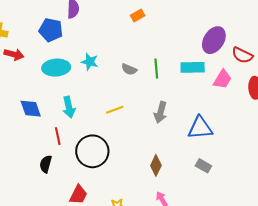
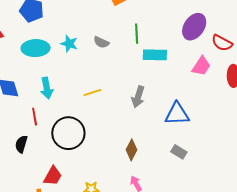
cyan rectangle: (193, 67) -> (155, 55), moved
green line: (156, 68) -> (137, 34), moved
gray semicircle: (129, 69) -> (101, 42), moved

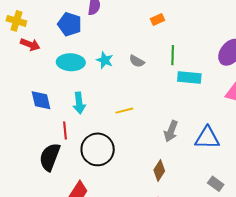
gray arrow: (138, 97) -> (171, 131), moved
black semicircle: (21, 144) -> (50, 157), size x1.6
gray rectangle: (179, 152) -> (216, 184), moved

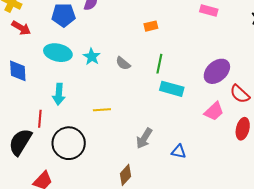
blue pentagon: (70, 24) -> (64, 15), turned -30
blue diamond: (41, 100) -> (18, 71), moved
blue triangle: (207, 138) -> (179, 152), size x0.6

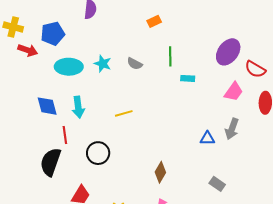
blue pentagon: (64, 15) -> (53, 34), moved
blue diamond: (18, 71) -> (47, 106), moved
cyan rectangle: (172, 89) -> (188, 78), size x0.6
gray arrow: (144, 138) -> (232, 129), moved
black circle: (69, 143) -> (98, 153), size x0.7

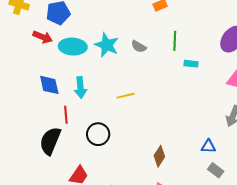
red arrow: (28, 50) -> (43, 37), moved
cyan star: (103, 64) -> (107, 45), size x1.4
blue triangle: (207, 138) -> (208, 146), moved

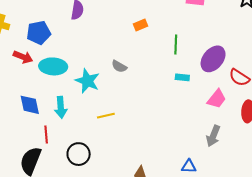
green line: (175, 41) -> (176, 44), moved
cyan star: (107, 45) -> (87, 81), moved
cyan rectangle: (191, 64) -> (182, 77), moved

